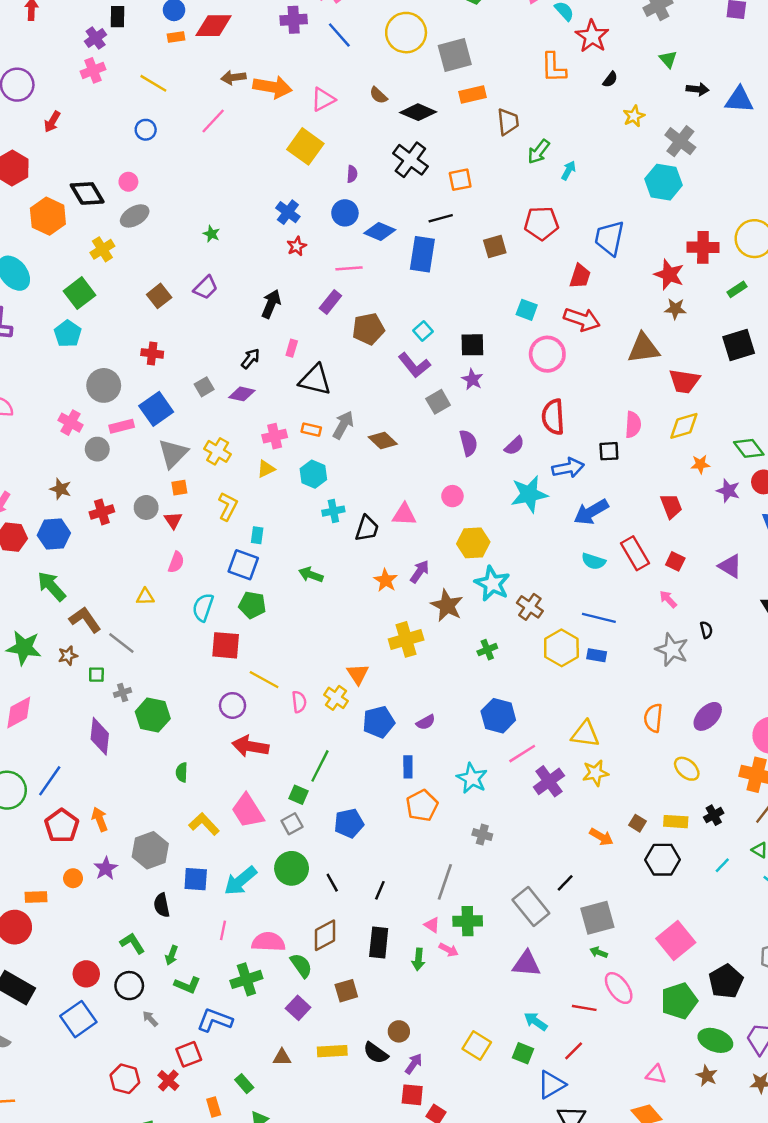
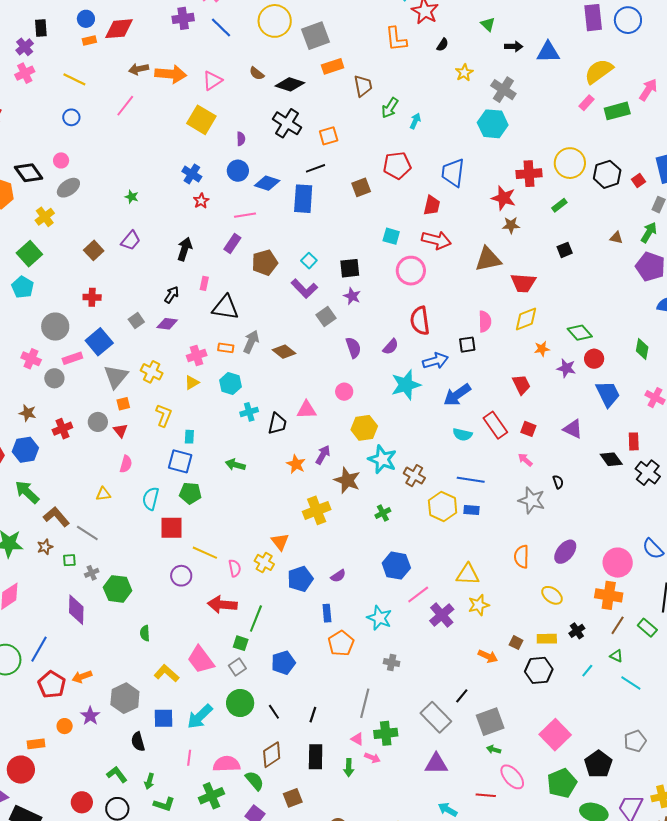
black square: (739, 345) -> (565, 250), size x0.6
red arrow: (250, 746) -> (222, 605), moved
orange arrow: (100, 819) -> (82, 677), turned -84

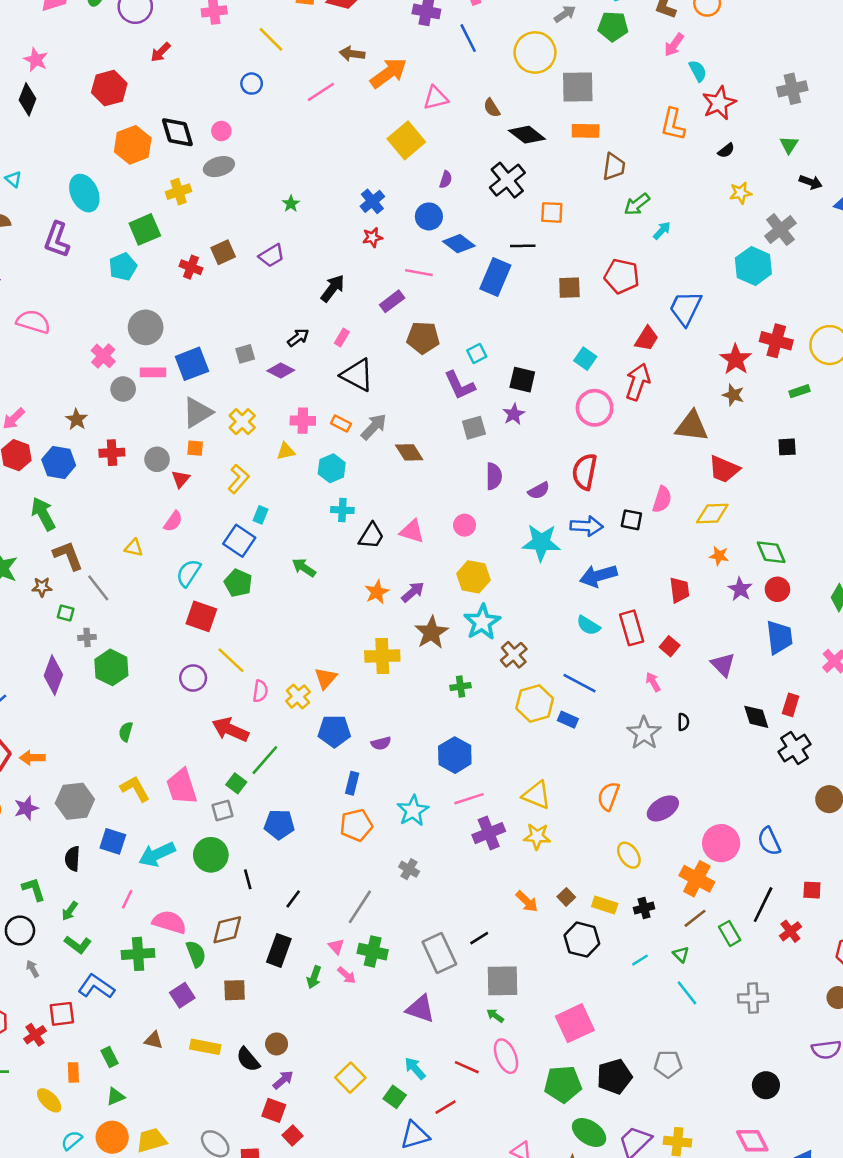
orange arrow: (171, 74) -> (389, 73), turned -60
red arrow: (436, 240) -> (638, 382), turned -104
red cross: (92, 297) -> (191, 267), moved

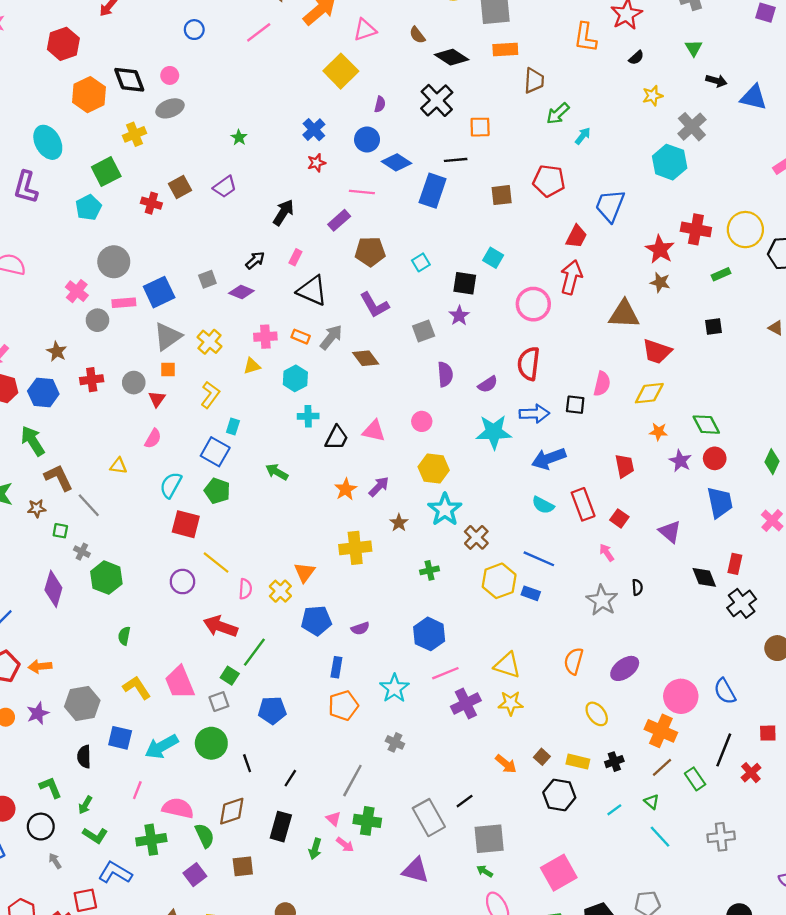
cyan square: (585, 359) -> (493, 258), moved
purple L-shape: (460, 385) -> (374, 305), moved
brown star: (431, 633) -> (399, 523), size x0.6
gray cross: (87, 637) -> (82, 552), turned 35

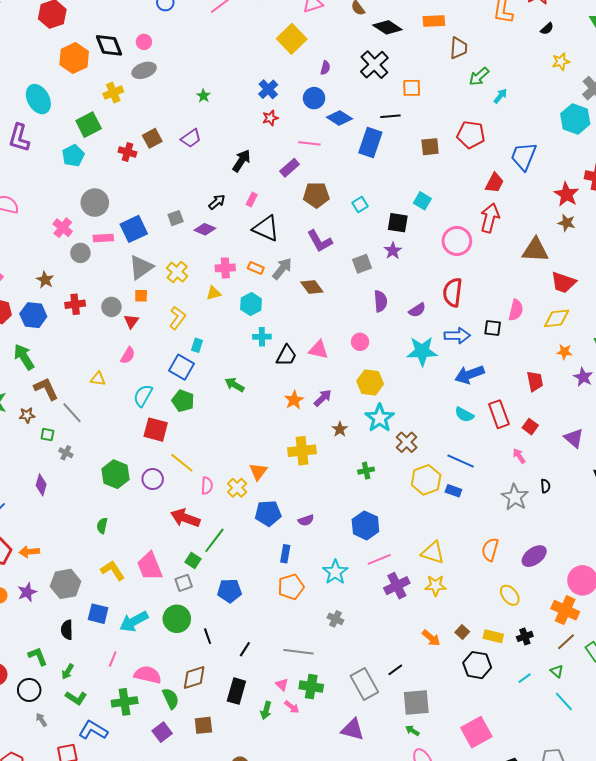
green hexagon: (106, 578) -> (116, 474), moved
purple diamond: (53, 589) -> (41, 485), size x0.7
gray line: (352, 781) -> (299, 652), turned 68

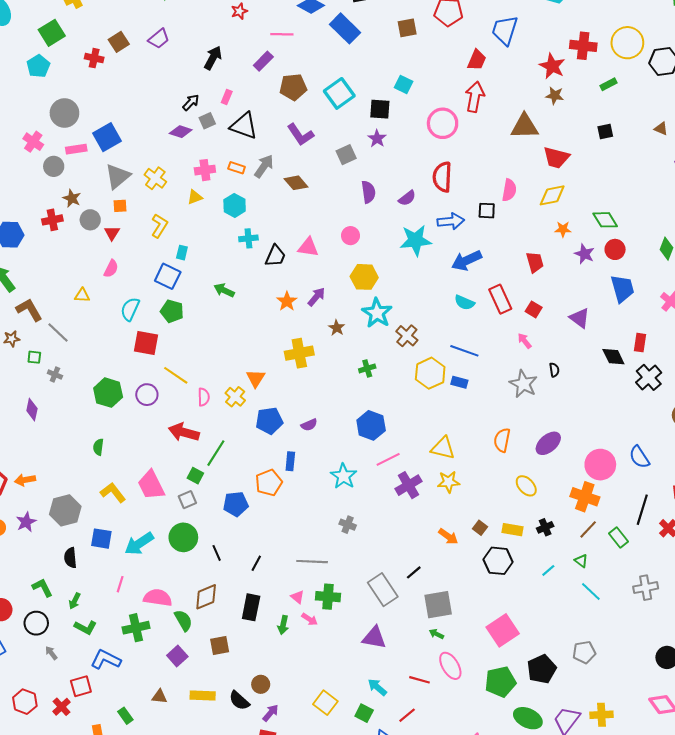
blue rectangle: (370, 143) -> (345, 28), turned -60
cyan square: (360, 205) -> (339, 93), size x1.8
gray square: (176, 218) -> (207, 121), moved
brown star: (45, 280) -> (72, 198), moved
orange pentagon: (291, 587) -> (269, 483), moved

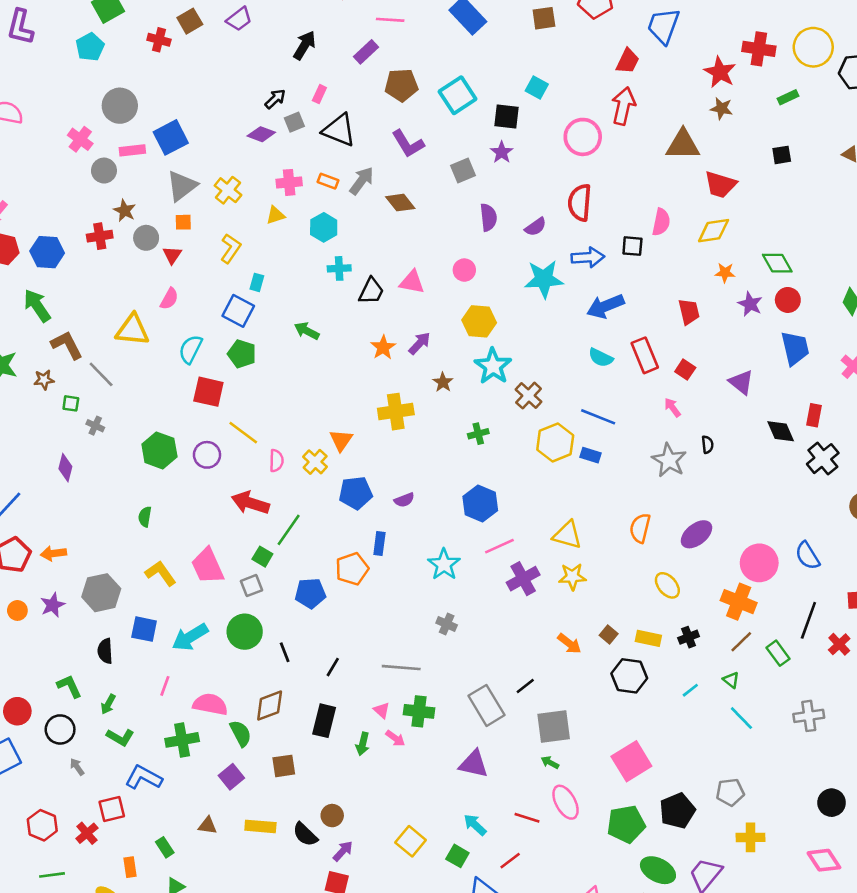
yellow triangle: (82, 295) -> (132, 330), size x1.8
yellow cross: (602, 715) -> (751, 837), moved

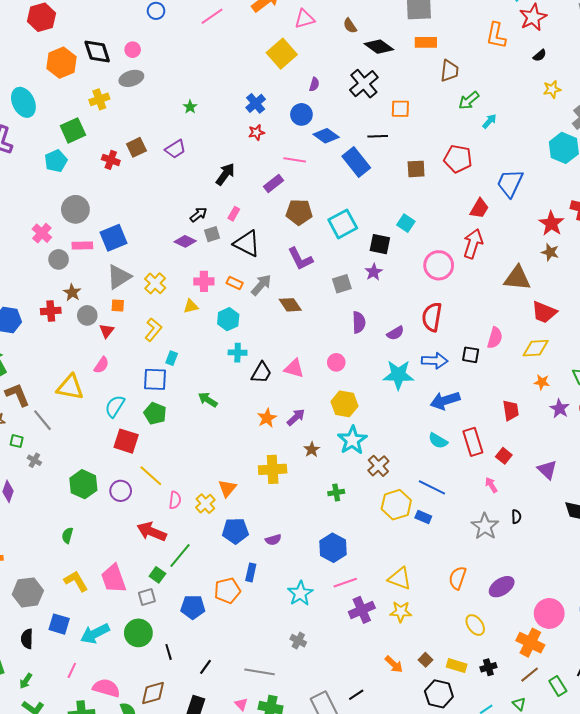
blue square: (238, 311) -> (155, 379), turned -30

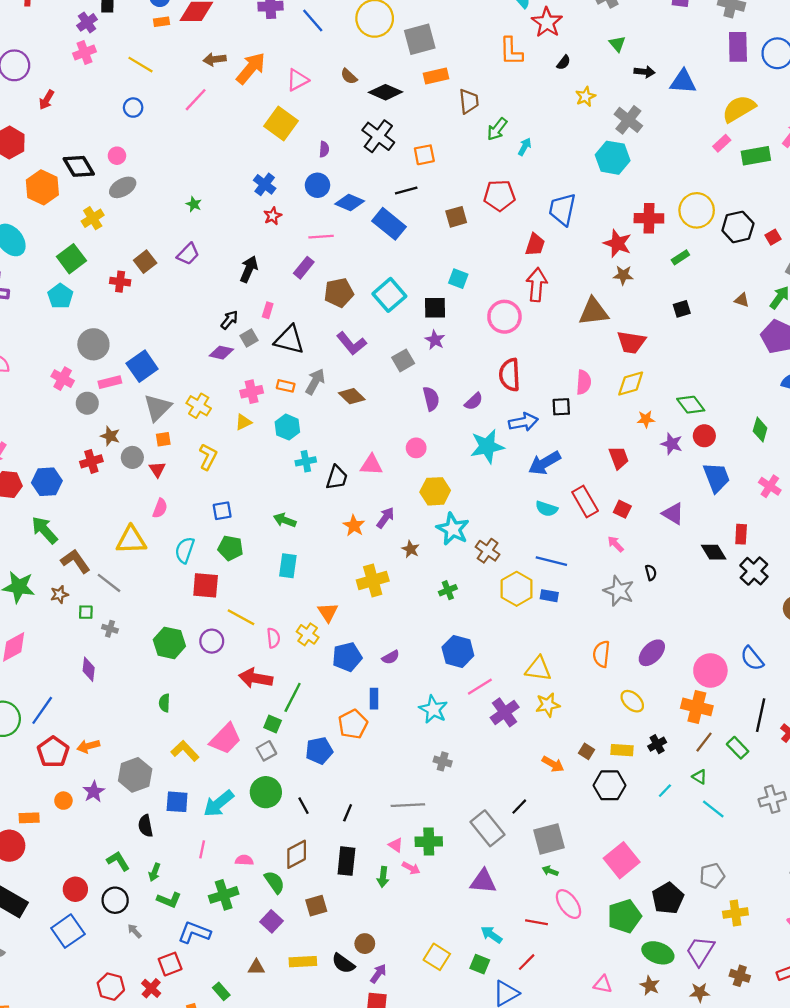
cyan rectangle: (172, 358) -> (288, 566), moved, size x1.5
blue square: (155, 379) -> (222, 511), size x0.7
pink trapezoid: (114, 579) -> (225, 739), turned -104
pink semicircle: (106, 688) -> (244, 860), size x0.6

